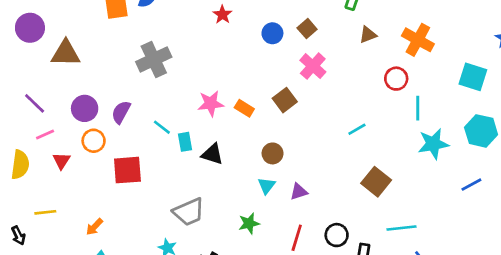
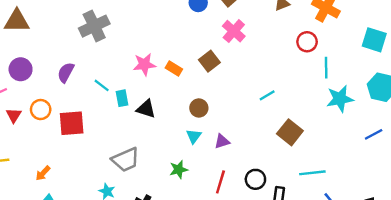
purple circle: (85, 108) -> (21, 69), moved
cyan line: (357, 129) -> (267, 95), moved
orange circle: (94, 141) -> (41, 110), moved

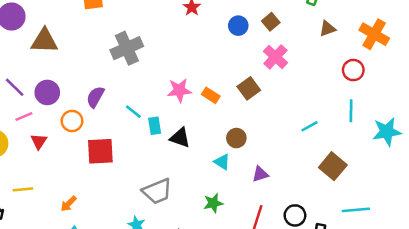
cyan line: (326, 68) -> (351, 111), moved
orange circle: (41, 110) -> (72, 121), moved
cyan triangle: (194, 136) -> (222, 162), moved, turned -35

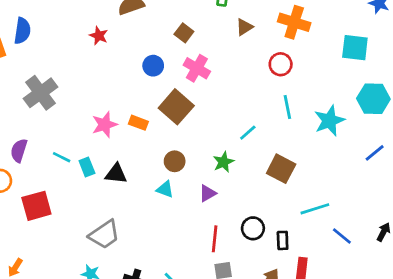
blue circle: (238, 26) -> (153, 66), moved
brown square: (249, 88) -> (176, 107), size x1.4
green star: (213, 203) -> (224, 162), moved

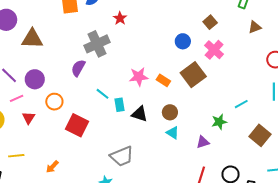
red star: (99, 36) -> (120, 18), moved
purple semicircle: (19, 150) -> (78, 68), moved
brown circle: (175, 161) -> (170, 112), moved
red square: (36, 206) -> (77, 125), turned 30

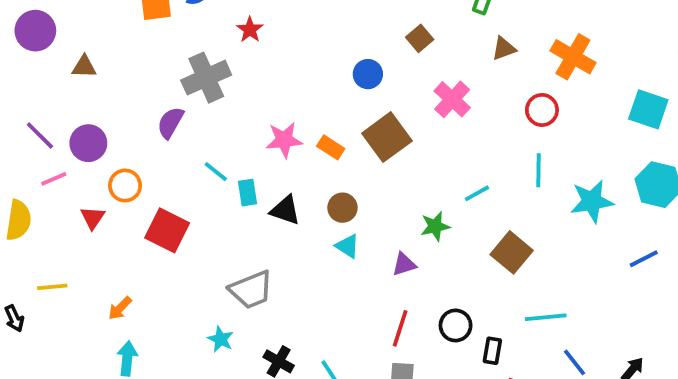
brown triangle: (32, 39) -> (84, 67), size x0.6
pink cross: (214, 50) -> (452, 99), moved
red triangle: (28, 118) -> (93, 218), moved

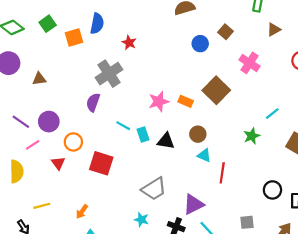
blue circle: (368, 74) -> (200, 44), moved
purple triangle: (404, 264) -> (193, 204), moved, size x1.5
red line: (400, 328) -> (222, 173), moved

